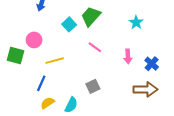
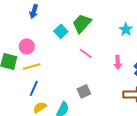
yellow line: (55, 61) -> (32, 66), moved

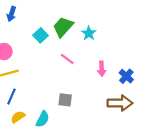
cyan star: (126, 29) -> (89, 33), moved
gray square: (84, 91) -> (65, 100), turned 32

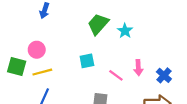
cyan square: (40, 35) -> (87, 61), moved, turned 32
pink line: (67, 59) -> (116, 75), moved

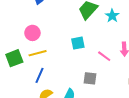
green square: (17, 66) -> (14, 58), moved, turned -36

